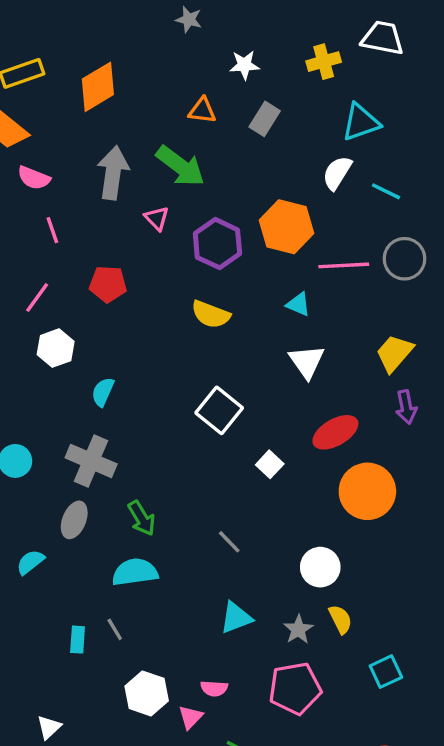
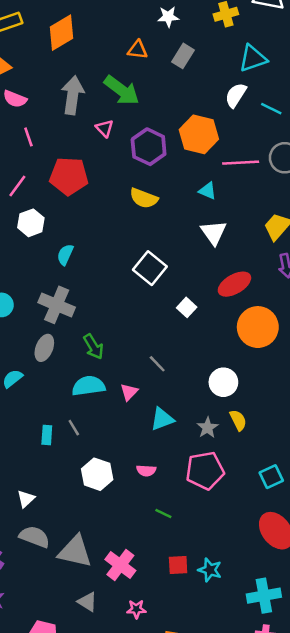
red pentagon: (108, 284) -> (69, 176), size x1.4
cyan square: (386, 672) -> (271, 477), moved
pink triangle: (190, 717) -> (129, 392), moved

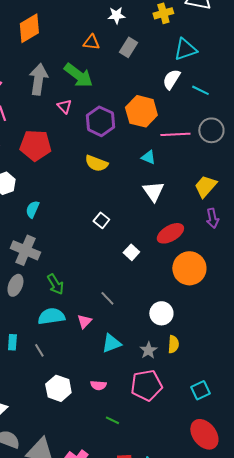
white square: (150, 268) -> (101, 220), size x0.6
yellow semicircle: (238, 420) -> (173, 344), turned 30
cyan rectangle: (47, 435) -> (12, 342), moved

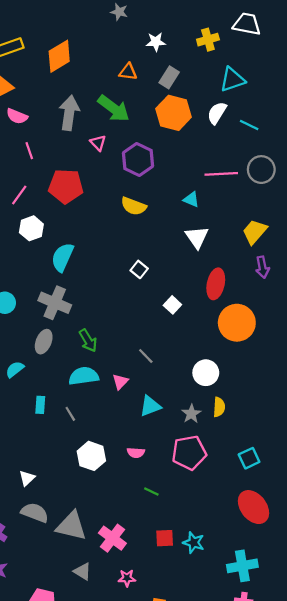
orange hexagon: (141, 111) -> (174, 113), moved
cyan semicircle: (32, 209) -> (63, 257), size x1.5
red ellipse: (170, 233) -> (216, 284), turned -48

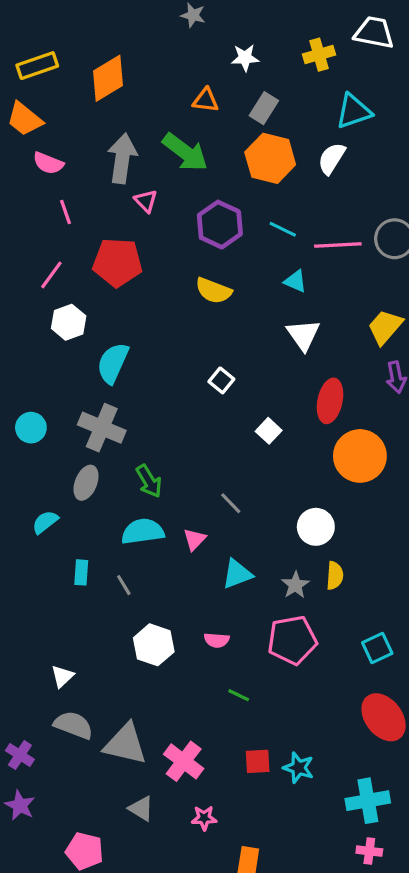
cyan line: (249, 125) -> (283, 229), moved
pink triangle: (98, 143) -> (146, 201), moved

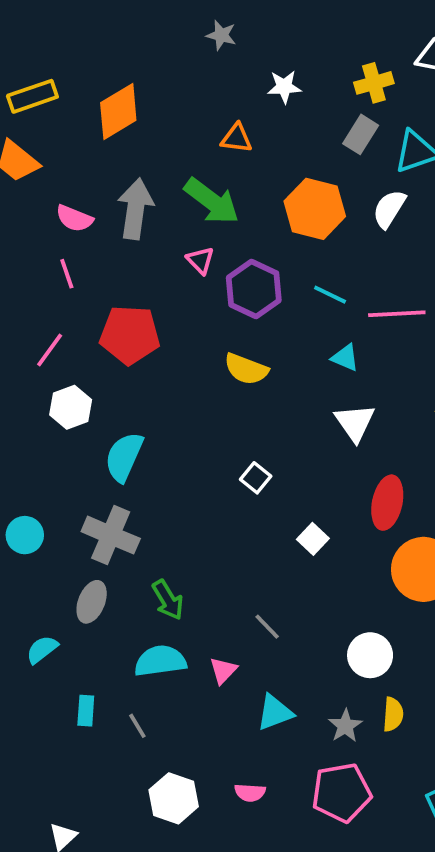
gray rectangle: (264, 108) -> (361, 134), moved
pink semicircle: (48, 163) -> (74, 218), moved
pink triangle: (146, 201) -> (200, 260), moved

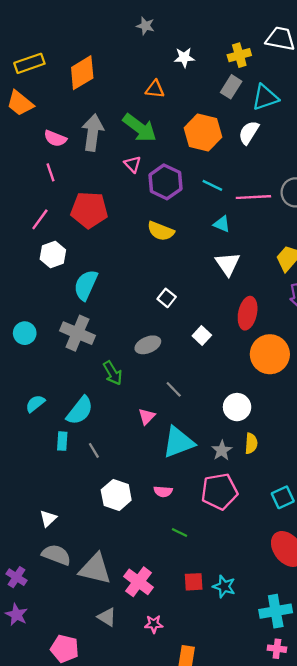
gray ellipse: (92, 602) -> (148, 345), moved, turned 45
cyan semicircle: (160, 661) -> (80, 411), moved, turned 136
cyan triangle: (275, 712) -> (178, 442), size x1.4

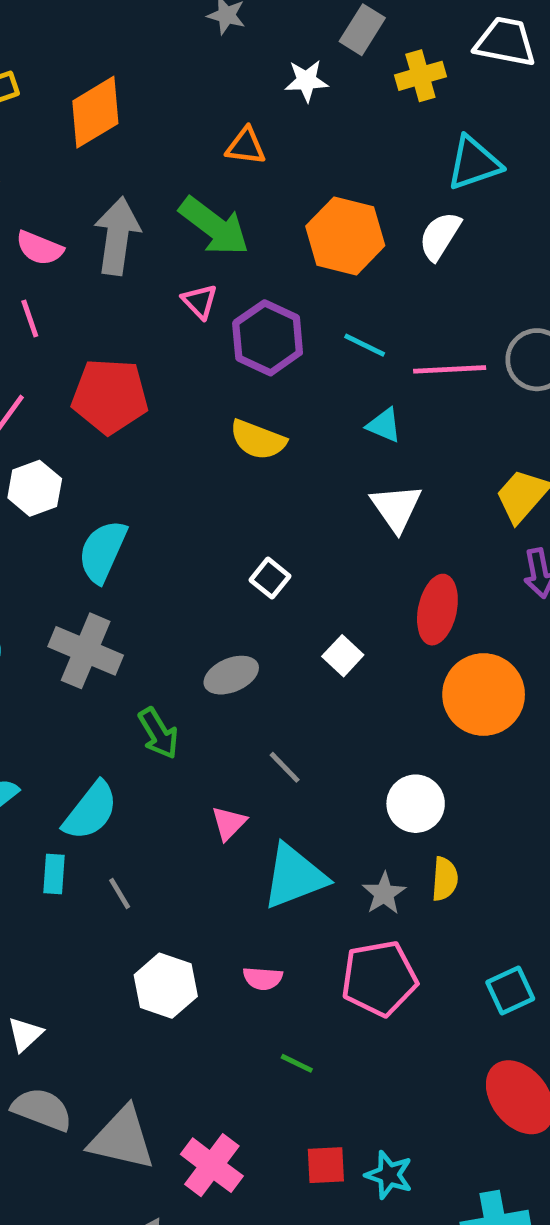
gray rectangle: (231, 87) -> (362, 30), moved

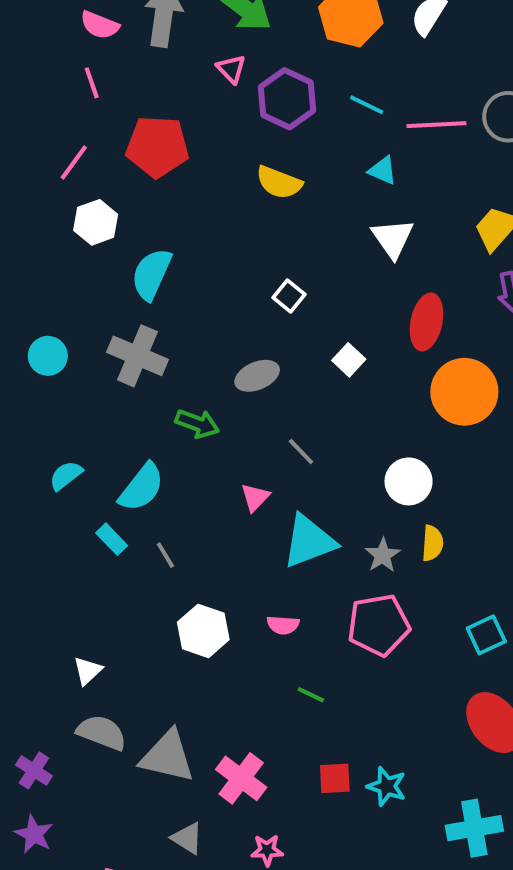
green arrow: (158, 733) -> (197, 424), turned -39
cyan rectangle: (54, 874) -> (112, 539), turned -48

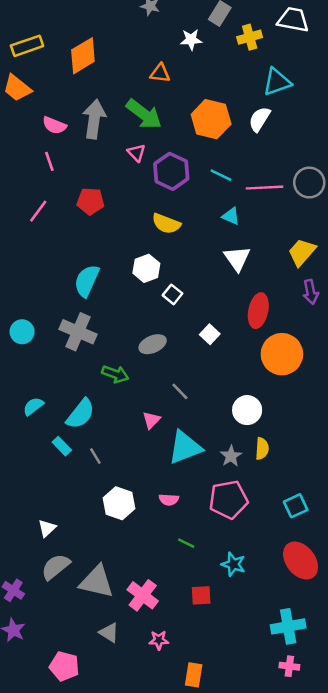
red pentagon: (157, 147) -> (90, 201), size x0.7
white hexagon: (96, 222) -> (146, 268), moved
gray semicircle: (102, 733) -> (56, 567), turned -60
cyan star: (387, 786) -> (233, 564), moved

